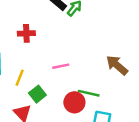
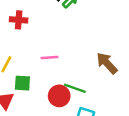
green square: (37, 94) -> (22, 83), turned 35

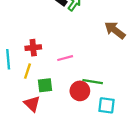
red cross: (19, 20) -> (33, 48), moved
brown arrow: (107, 63) -> (115, 30), moved

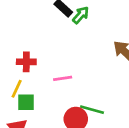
green square: (45, 85) -> (26, 102), moved

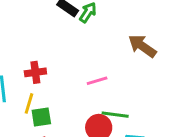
pink line: (63, 78) -> (97, 81), moved

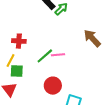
green line: (115, 115) -> (45, 56), moved, turned -60

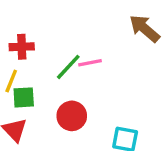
red circle: (53, 86) -> (72, 116), moved

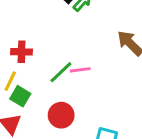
green square: (24, 97) -> (20, 96), turned 30

